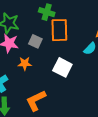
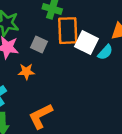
white square: (62, 67) -> (86, 43), moved

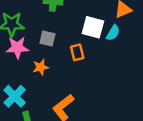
orange rectangle: (68, 31) -> (77, 52), moved, size x0.6

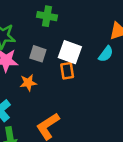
white square: (93, 27) -> (70, 52), moved

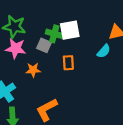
green cross: (47, 16) -> (54, 34), moved
white square: (70, 52) -> (70, 30), moved, turned -36

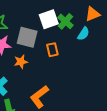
green cross: (54, 34) -> (65, 21), moved, turned 35
gray square: (44, 45) -> (27, 37), size x1.5

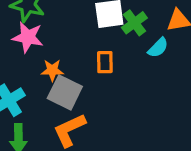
gray square: (27, 37) -> (65, 92), moved

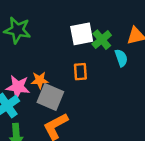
pink star: (28, 37) -> (18, 87), moved
cyan semicircle: (158, 48) -> (121, 58), turned -60

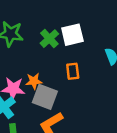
green cross: (102, 40) -> (49, 39), moved

